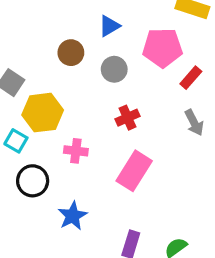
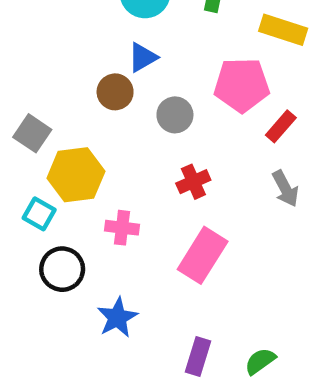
blue triangle: (109, 26) -> (143, 57), moved

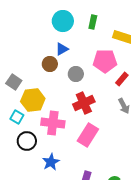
red cross: (193, 182) -> (84, 103), size x1.5
pink cross: (122, 228) -> (53, 123), size x1.6

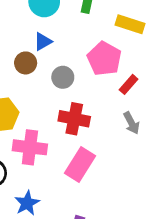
pink pentagon: (105, 61) -> (104, 59), turned 30
red cross: (84, 103) -> (74, 119), turned 35

